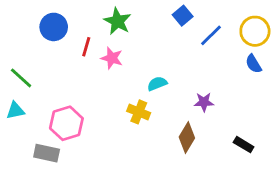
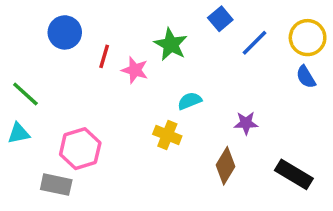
green star: (117, 21) -> (171, 44), moved
black rectangle: (244, 145) -> (294, 174), size x1.5

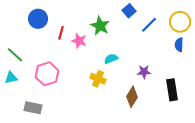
blue semicircle: (306, 77) -> (179, 45), turned 32
pink hexagon: (80, 149) -> (47, 74), moved
black rectangle: (294, 174) -> (172, 90), moved, turned 50

